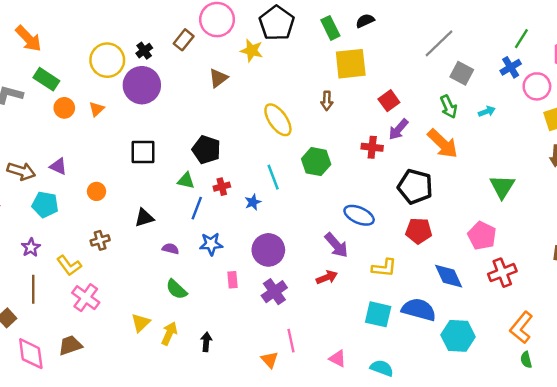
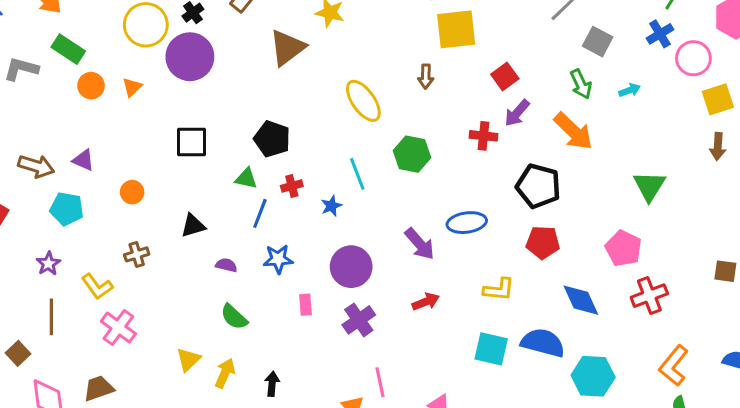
brown triangle: (218, 78) -> (287, 48), size x1.5
blue ellipse: (359, 215) -> (467, 223), turned -32
purple arrow: (336, 245) -> (420, 244), moved

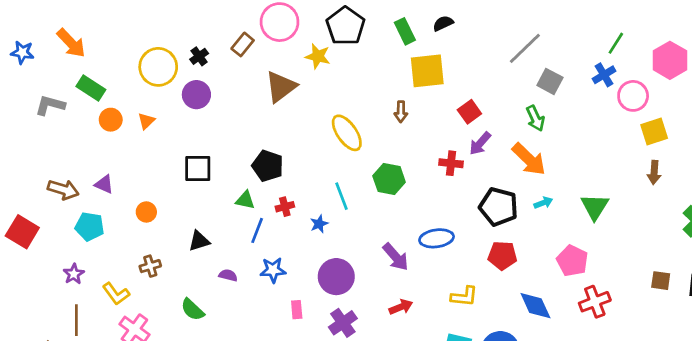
purple circle: (190, 57) -> (196, 95), size x0.7
cyan arrow: (630, 90) -> (543, 203), moved
green semicircle: (234, 317) -> (192, 310), moved

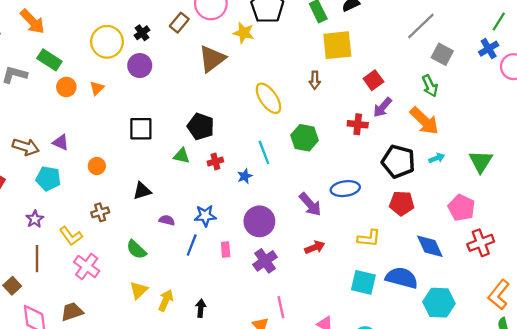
blue line: (257, 230) -> (192, 245), moved

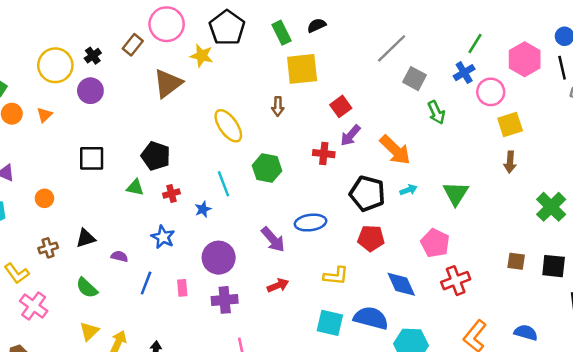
green arrow: (430, 86) -> (436, 112), moved
black triangle: (142, 191) -> (86, 238), moved
blue star: (205, 216) -> (163, 237), moved, turned 30
purple cross: (265, 261) -> (225, 300), turned 30

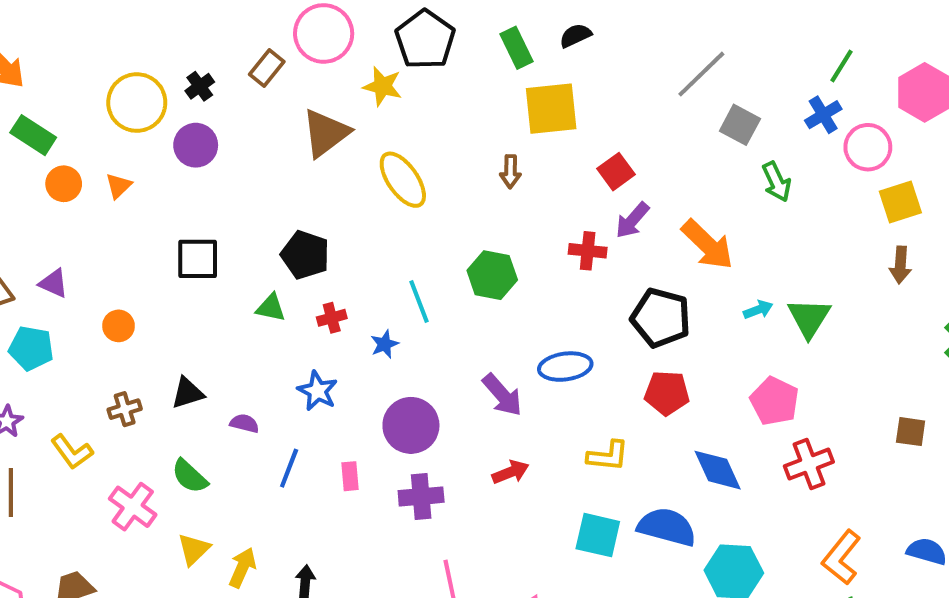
yellow ellipse: (228, 126) -> (403, 180), moved
cyan arrow: (408, 190) -> (758, 310), moved
pink cross: (34, 306) -> (133, 507), moved

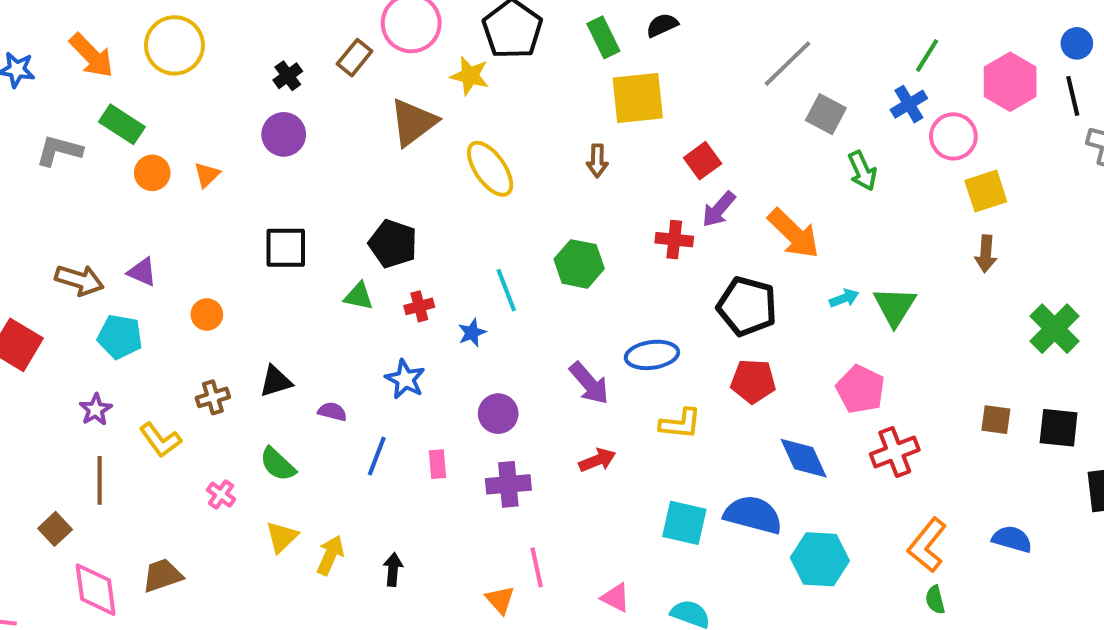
yellow circle: (137, 103) -> (174, 45), moved
purple circle: (411, 425) -> (498, 414), size x0.7
yellow L-shape: (608, 456) -> (680, 424), moved
pink cross: (133, 507) -> (221, 495), size x0.6

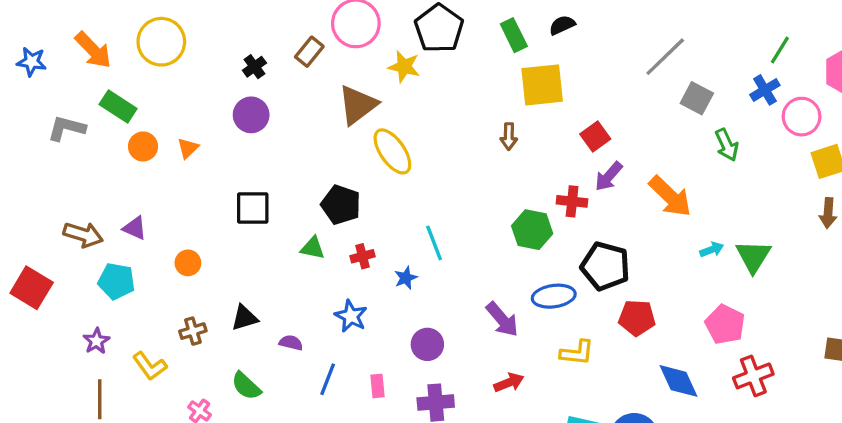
yellow ellipse: (490, 169) -> (392, 151), moved
green hexagon: (579, 264) -> (532, 230), moved
black pentagon: (747, 306) -> (605, 266), moved

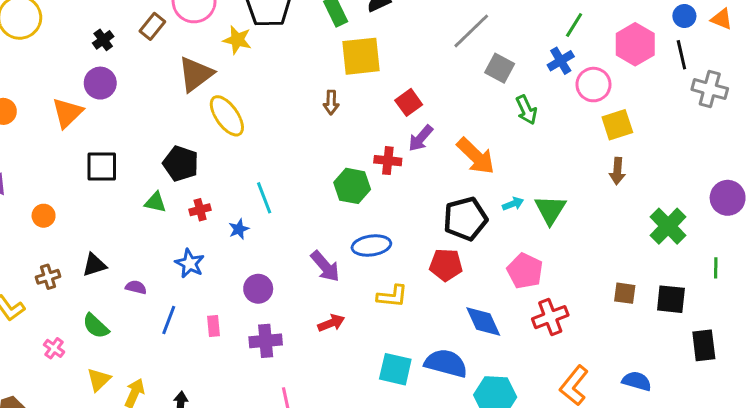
orange triangle: (188, 148) -> (67, 113), moved, size x1.6
black pentagon: (605, 266) -> (465, 219), moved, turned -30

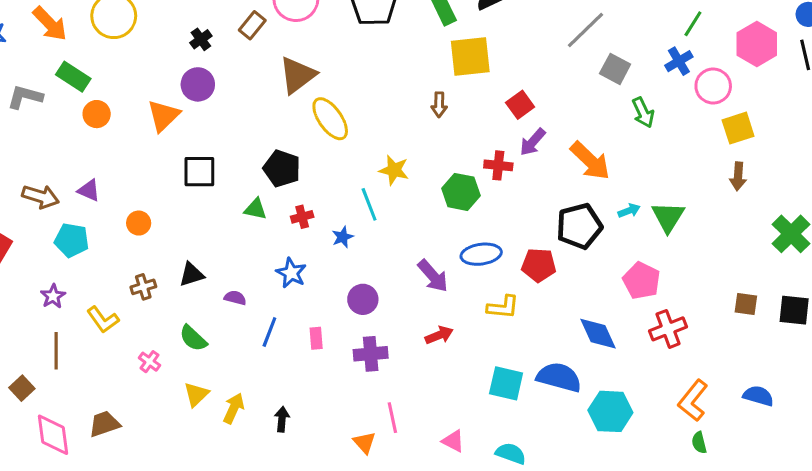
yellow star: (237, 40) -> (394, 170), moved
red pentagon: (446, 265) -> (539, 265), moved

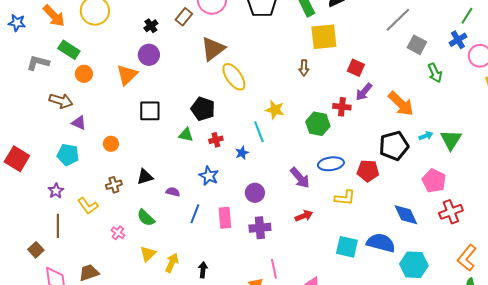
red square: (520, 105) -> (356, 68), turned -30
brown arrow: (41, 197) -> (61, 101), moved
pink rectangle: (316, 338) -> (225, 218), size x1.5

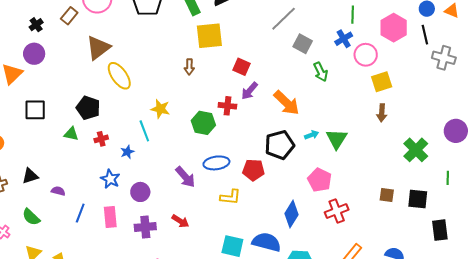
green line: (467, 16) -> (353, 15), turned -30
blue star: (209, 176) -> (110, 179), moved
blue diamond: (406, 215) -> (292, 214), turned 56
red arrow: (304, 216) -> (180, 221), moved, turned 54

